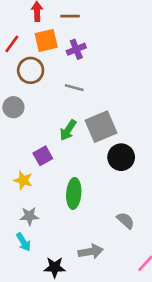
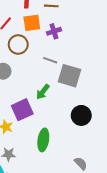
gray square: (101, 127) -> (69, 76), moved, turned 35
purple square: (43, 156) -> (22, 110), size x1.5

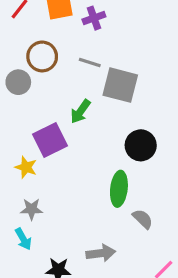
brown circle: (18, 45) -> (42, 56), moved
green ellipse: (43, 140) -> (119, 189), moved

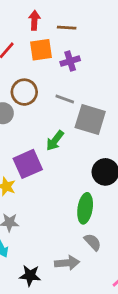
gray semicircle: (143, 219) -> (93, 242), moved

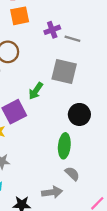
purple cross: (70, 61) -> (52, 30), moved
gray line: (65, 99) -> (72, 39), moved

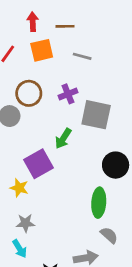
purple cross: (52, 30) -> (68, 94), moved
gray line: (72, 39) -> (82, 56), moved

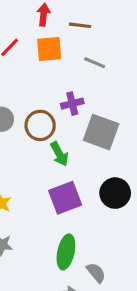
brown circle: (29, 93) -> (40, 125), moved
green arrow: (63, 138) -> (59, 154), turned -70
purple square: (39, 164) -> (65, 198), moved
green ellipse: (99, 203) -> (66, 252), moved

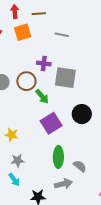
gray line: (95, 63) -> (62, 35), moved
purple cross: (72, 104) -> (44, 63), turned 32

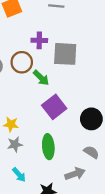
black circle: (82, 114) -> (91, 119), moved
green ellipse: (58, 157) -> (48, 147), moved
gray star: (18, 161) -> (15, 144), moved

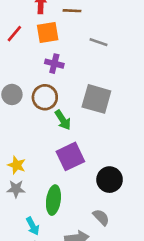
purple cross: (39, 40) -> (54, 64), moved
cyan arrow: (19, 175) -> (33, 226), moved

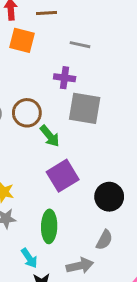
orange square: (48, 33) -> (22, 40), turned 30
purple cross: (54, 64) -> (65, 78), moved
gray semicircle: (101, 217) -> (104, 240), turned 78

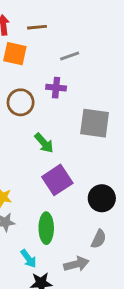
gray line: (80, 45) -> (70, 56), turned -30
gray square: (85, 108) -> (95, 123), moved
brown circle: (27, 113) -> (21, 102), moved

